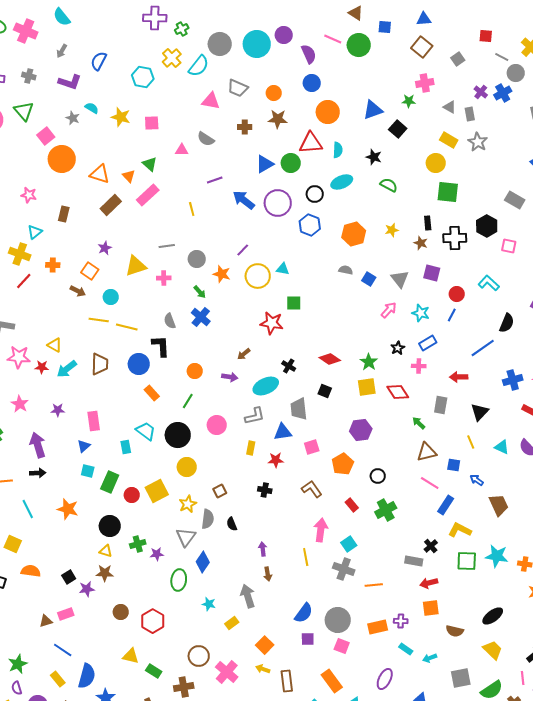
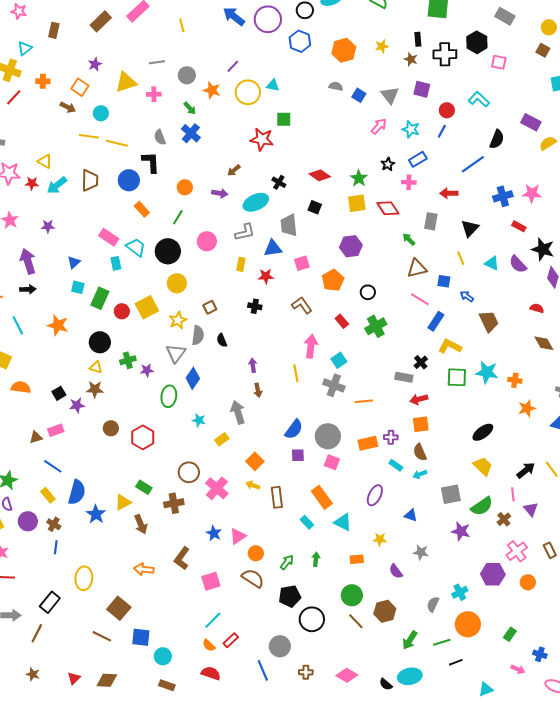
pink rectangle: (94, 421) -> (109, 237), moved, turned -48
brown semicircle: (455, 631) -> (420, 452), moved, turned 54
yellow triangle: (131, 656) -> (123, 502), moved, turned -42

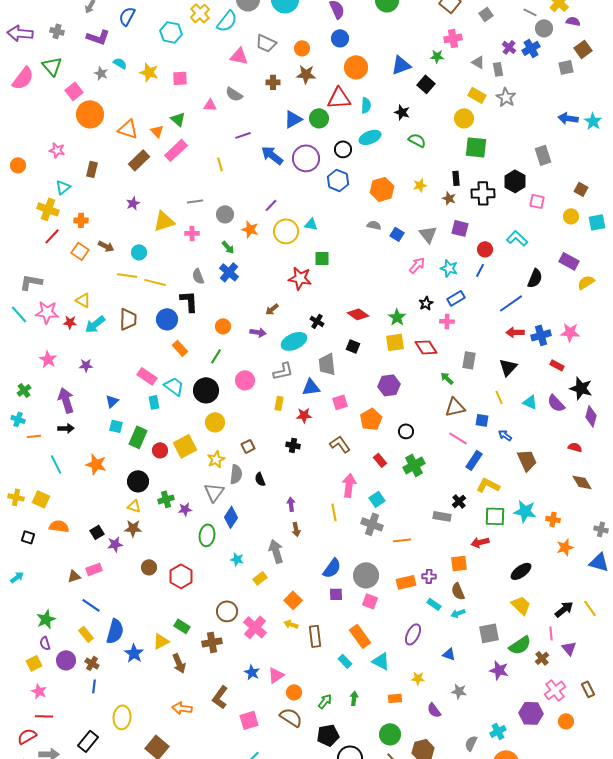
gray rectangle: (505, 16) -> (543, 155), turned 42
yellow circle: (549, 27) -> (571, 216), moved
orange square: (80, 87) -> (80, 251), moved
red arrow: (449, 193) -> (515, 332), moved
red arrow: (419, 399) -> (480, 542), moved

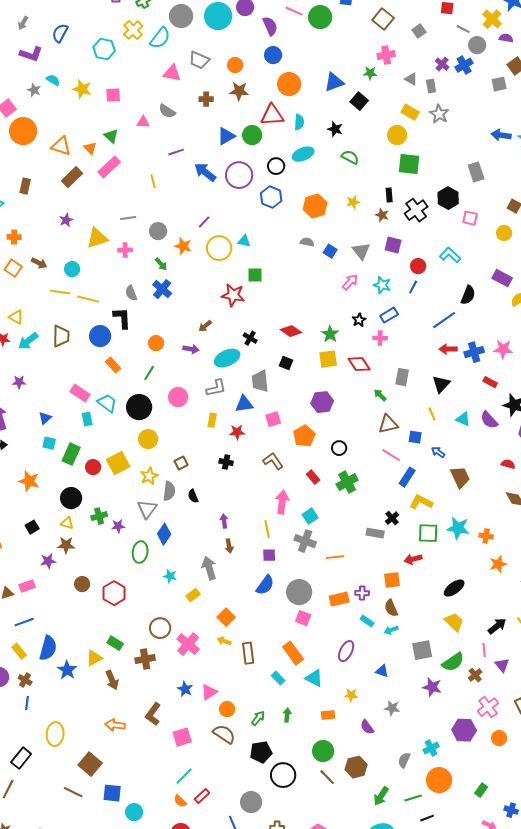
black cross: (483, 193) -> (416, 210), turned -35
black square: (97, 532) -> (32, 527), moved
purple square: (336, 594) -> (269, 555), moved
blue line: (91, 605) -> (24, 622), turned -54

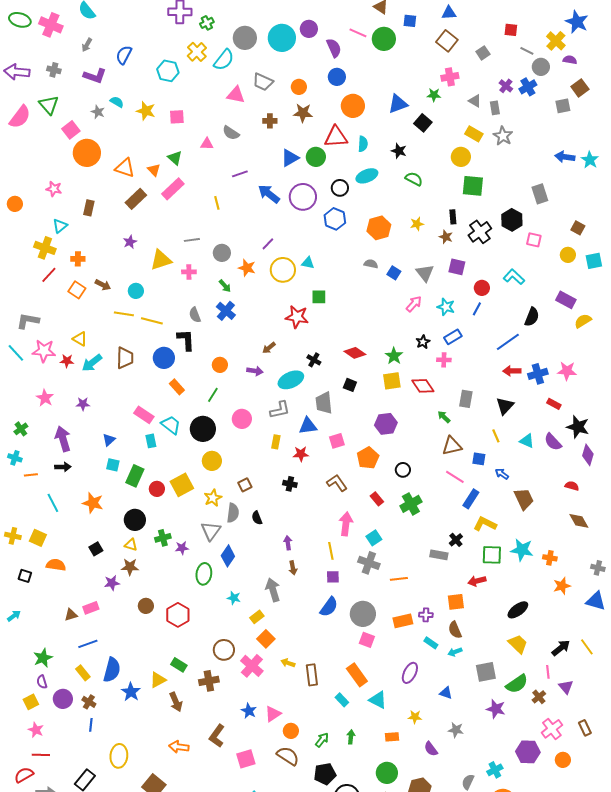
orange square: (226, 617) -> (266, 639), moved

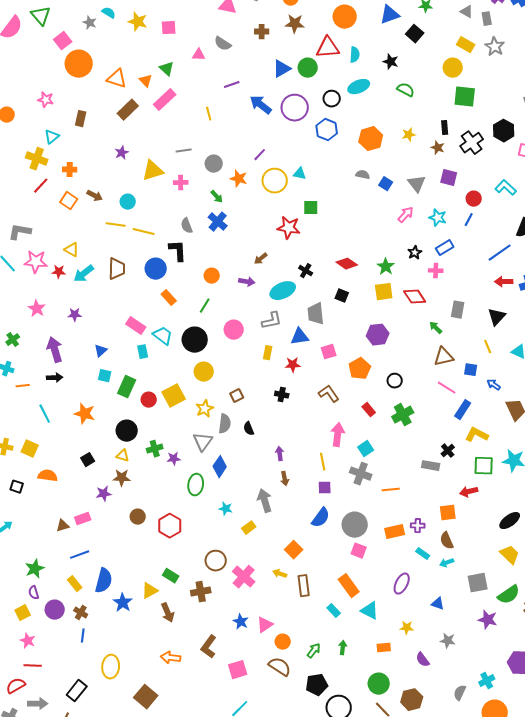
orange square: (266, 639) -> (294, 550), moved

